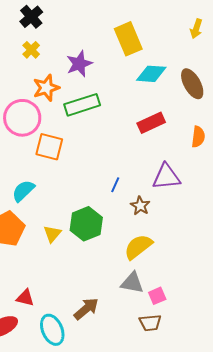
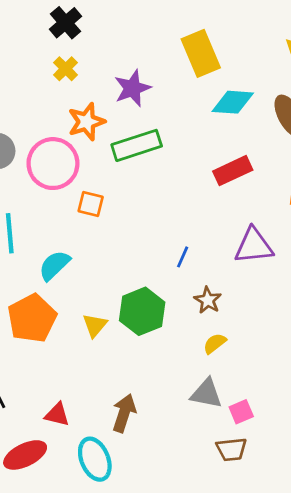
orange square: (49, 147) -> (91, 204), size x0.7
brown star: (140, 206) -> (208, 300), moved
yellow semicircle: (138, 247) -> (215, 343), size x0.6
brown arrow: (86, 309) -> (124, 413), moved, turned -32

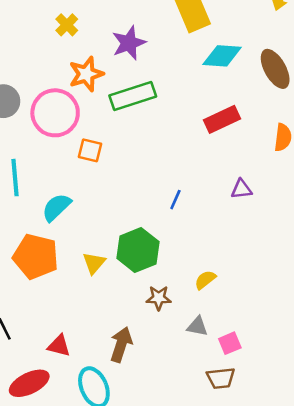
purple triangle: (254, 246) -> (241, 189), size x0.6
brown star: (208, 300) -> (159, 298), moved, turned -30
orange pentagon: (32, 318) -> (36, 256), turned -30
gray triangle: (206, 394) -> (197, 326), size x0.7

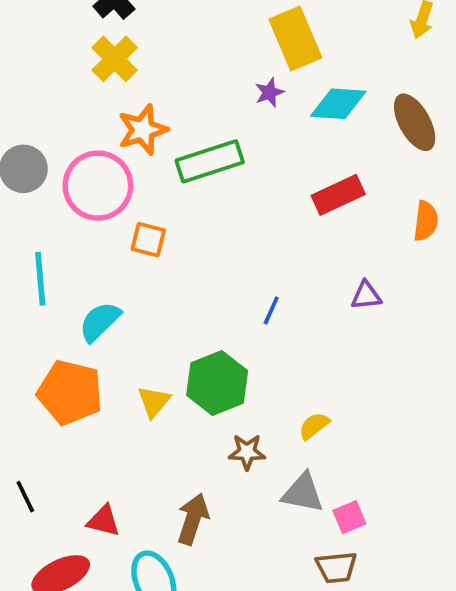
yellow cross: (67, 25) -> (115, 59), size x1.4
purple star: (129, 43) -> (269, 92), moved, size x0.6
gray triangle: (197, 326) -> (303, 493), size x1.4

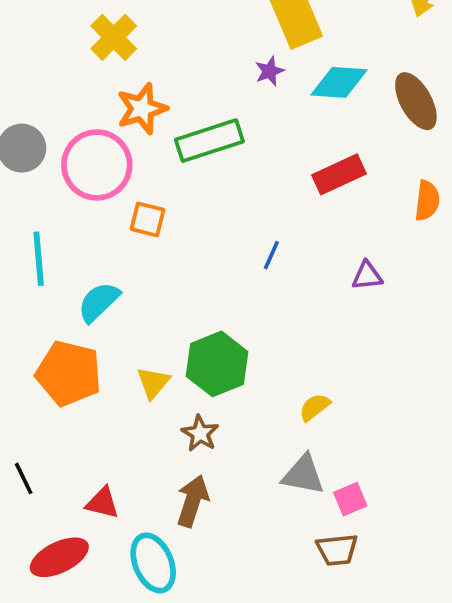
blue line: (271, 310) -> (271, 255), moved
brown star: (247, 452) -> (200, 433), moved, turned 30

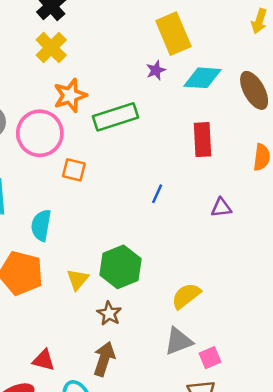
red rectangle: (339, 174) -> (202, 140), turned -68
cyan semicircle: (99, 302) -> (41, 225), turned -36
yellow semicircle: (315, 407) -> (186, 296), size x1.4
gray triangle: (303, 475) -> (178, 341), turned -32

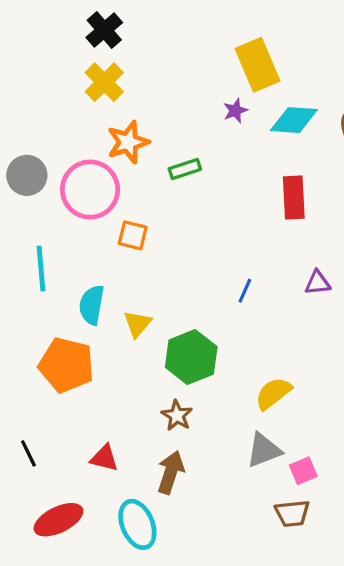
green rectangle: (115, 117) -> (185, 169), size x0.6
blue line: (157, 194) -> (245, 291), moved
yellow triangle: (78, 279) -> (137, 324), moved
red triangle: (44, 360) -> (104, 458), moved

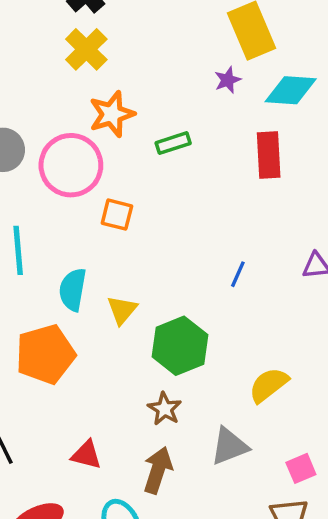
red rectangle: (294, 197) -> (269, 155), moved
orange pentagon: (66, 365) -> (45, 354), turned -30
gray triangle: (264, 450) -> (229, 446), moved

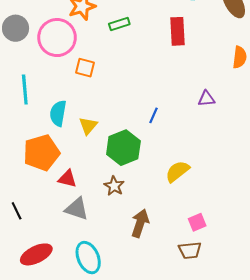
blue line: (238, 274) -> (154, 115), moved
gray triangle: (229, 446) -> (77, 209), moved, turned 40
red triangle: (86, 455) -> (67, 179), moved
brown arrow: (158, 470) -> (140, 223), moved

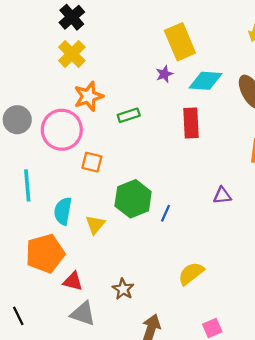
green hexagon: (123, 148) -> (133, 199), moved

